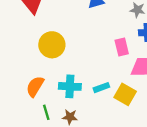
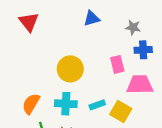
yellow circle: (52, 45) -> (70, 69), moved

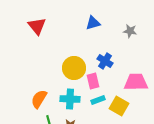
blue cross: (143, 50) -> (105, 61), moved, turned 35
pink rectangle: (117, 64) -> (93, 81), moved

